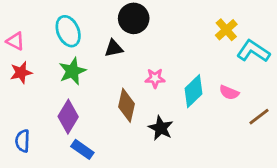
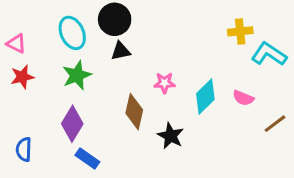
black circle: (134, 18) -> (115, 19), moved
yellow cross: (226, 30) -> (240, 31), turned 35

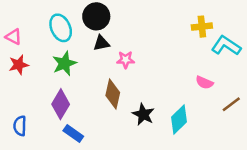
pink star: (165, 83) -> (126, 60), moved
cyan diamond: (205, 96) -> (179, 119), moved

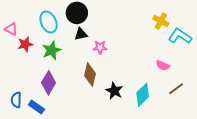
yellow cross: (202, 27) -> (161, 21), turned 35
red star: (19, 65) -> (25, 44), moved
brown line: (231, 104) -> (176, 89), moved
blue rectangle: (73, 133) -> (36, 107), moved

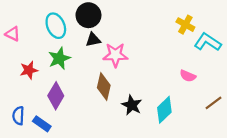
red star: (25, 44) -> (29, 70), moved
pink star: (100, 47) -> (115, 55), size x1.5
brown line: (176, 89) -> (213, 103), moved

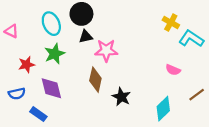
purple diamond: (56, 96) -> (51, 88), turned -45
cyan diamond: (164, 110) -> (163, 109), moved
blue semicircle: (18, 116) -> (17, 94), moved, turned -105

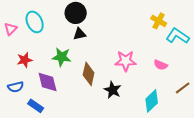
cyan ellipse: (51, 24) -> (35, 22), moved
pink triangle: (11, 31) -> (11, 29), turned 48
pink star: (106, 51) -> (126, 61), moved
green star: (55, 54) -> (62, 57), moved, turned 30

